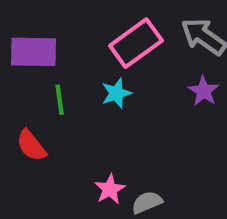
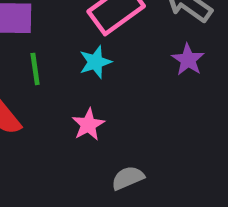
pink star: (110, 189) -> (88, 125), moved

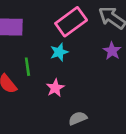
green line: (35, 69) -> (27, 67), moved

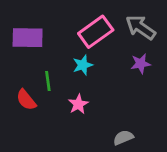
purple star: (112, 51) -> (141, 64), turned 30
gray semicircle: (78, 118) -> (123, 138), moved

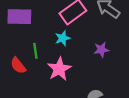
purple star: (141, 64) -> (101, 50), moved
pink star: (78, 104) -> (59, 69), size x1.5

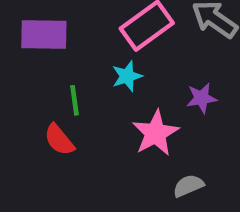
red semicircle: (18, 66) -> (59, 140), moved
pink star: (59, 69) -> (156, 133), moved

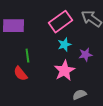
cyan star: (127, 76) -> (64, 45), moved

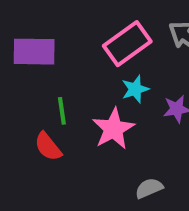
pink star: (64, 71) -> (113, 129), moved
gray semicircle: (79, 95) -> (149, 188), moved

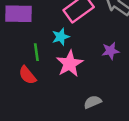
cyan star: (135, 89) -> (61, 37), moved

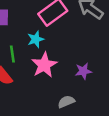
purple star: (110, 51) -> (83, 71), moved

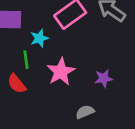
cyan star: (36, 39) -> (39, 38), moved

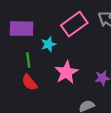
green line: (26, 60) -> (28, 60), moved

